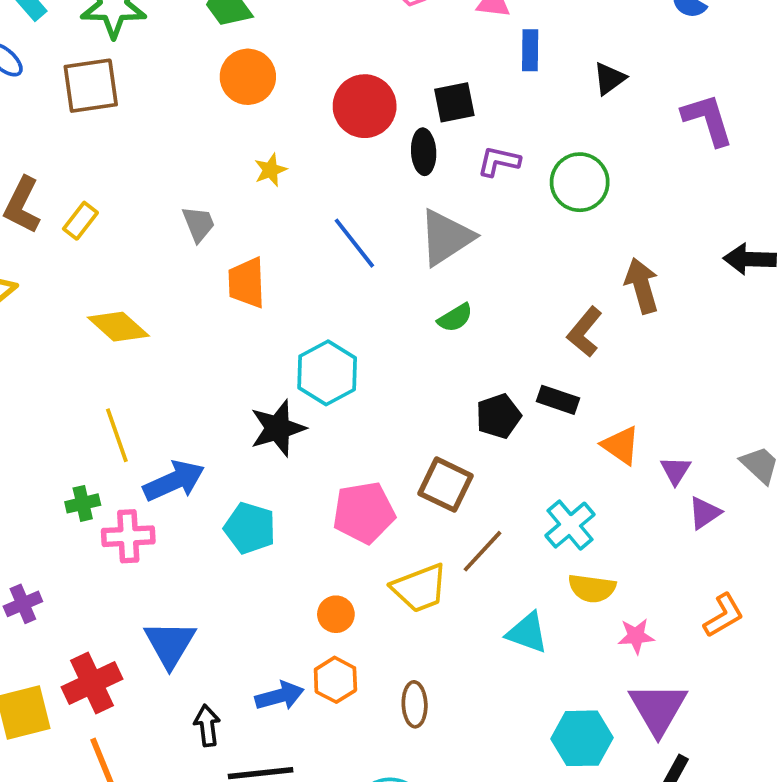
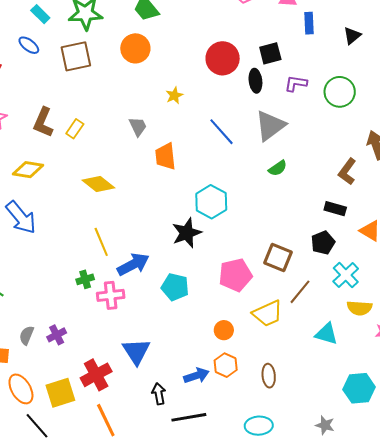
orange circle: (248, 77) -> (135, 48), moved
black pentagon: (498, 416) -> (323, 243), moved

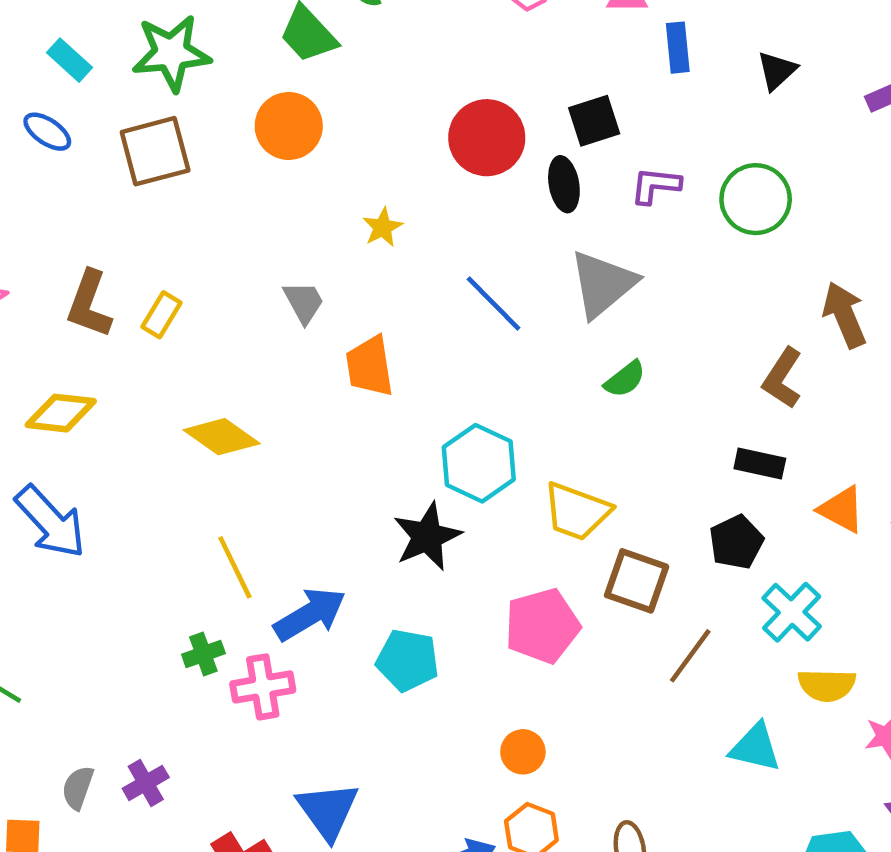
yellow trapezoid: (268, 314) -> (577, 511), moved, turned 48

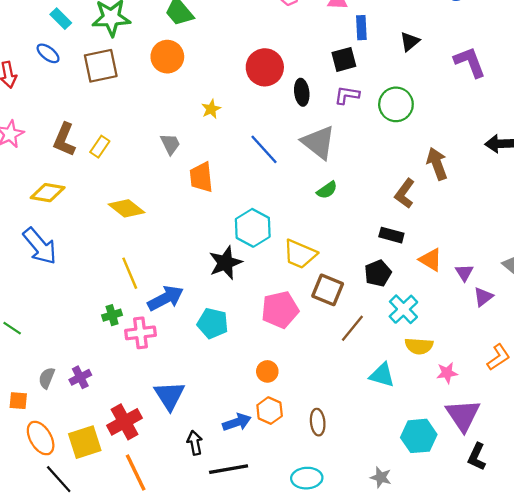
black square: (594, 121) -> (344, 59), moved
gray triangle: (603, 284) -> (318, 142), turned -45

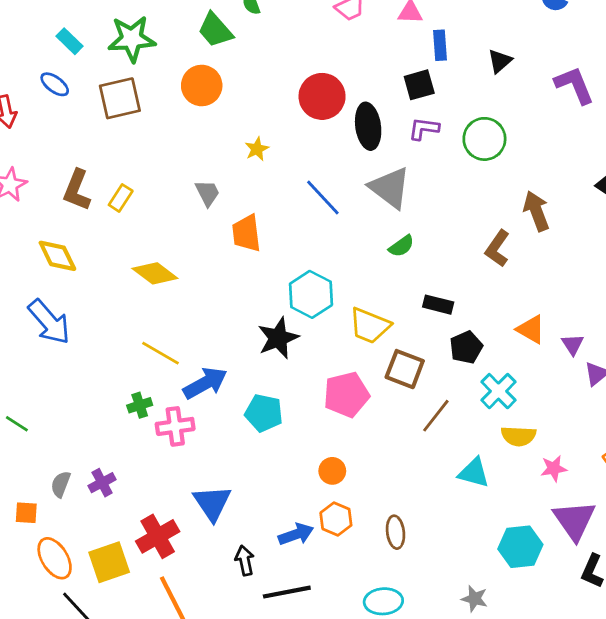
black ellipse: (302, 92) -> (368, 126), size x1.4
yellow diamond: (48, 193) -> (57, 256), turned 56
black rectangle: (391, 235) -> (438, 305), moved
yellow line: (130, 273) -> (161, 353), turned -36

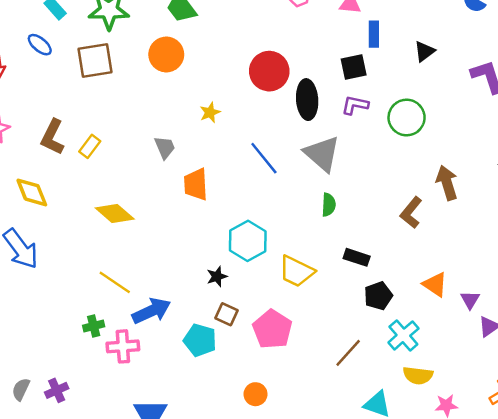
green semicircle: (401, 246) -> (329, 205), turned -55
black star: (278, 338) -> (217, 276), size x0.6
brown square: (405, 369) -> (227, 314), moved, size x0.7
pink pentagon: (346, 395) -> (272, 329), turned -30

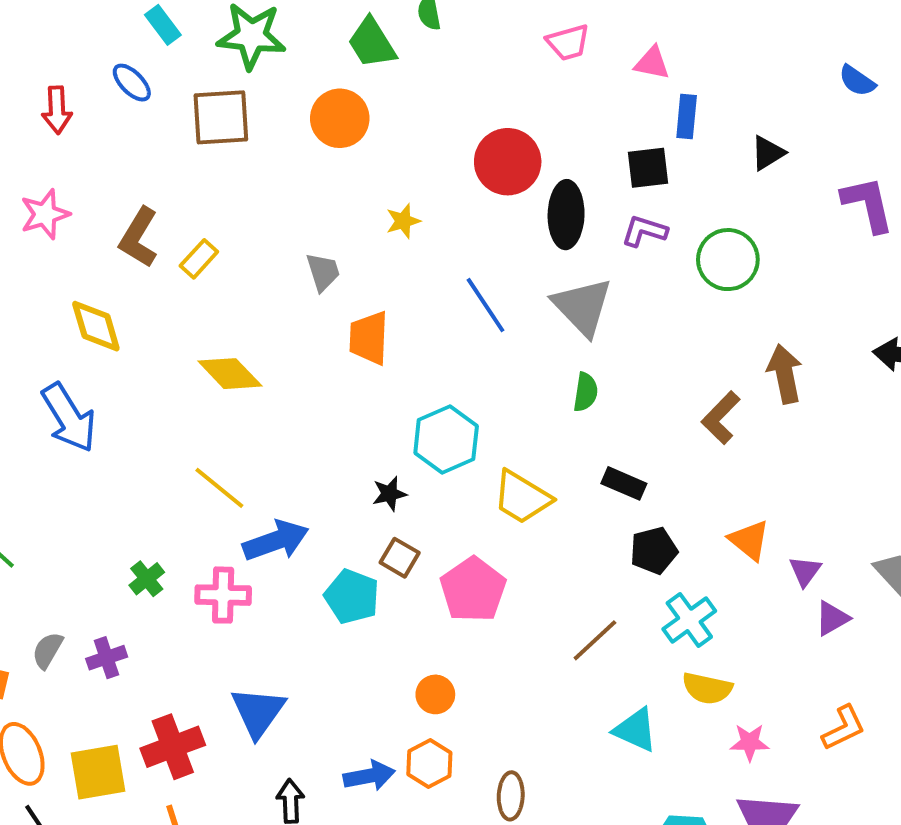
green cross: (94, 326) -> (147, 579), moved, turned -30

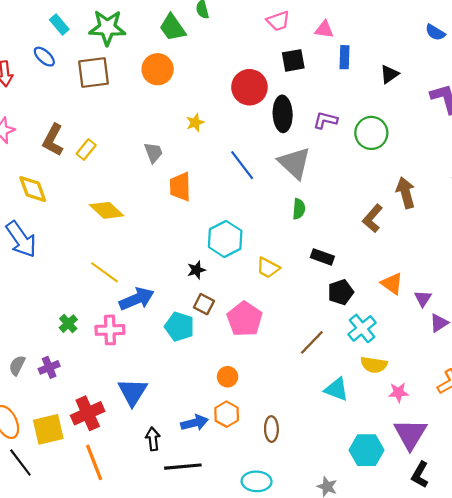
black square: (648, 168) -> (293, 60), moved
yellow trapezoid: (522, 497) -> (268, 268), size x0.7

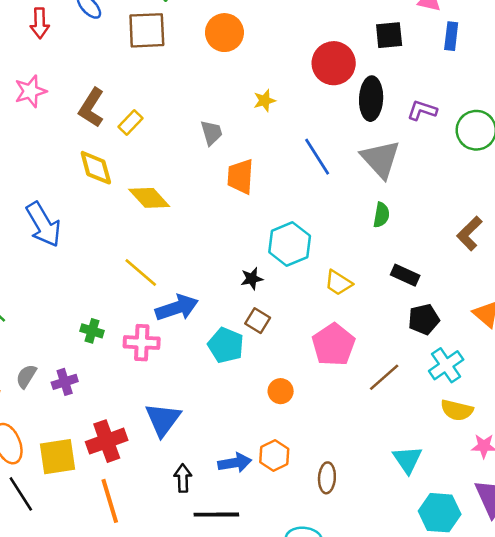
yellow diamond: (33, 189) -> (96, 168), moved
pink pentagon: (245, 319) -> (334, 345), moved
green cross: (68, 324) -> (92, 331), turned -36
orange circle: (228, 377) -> (281, 391), moved
cyan triangle: (337, 389) -> (408, 460), moved, turned 30

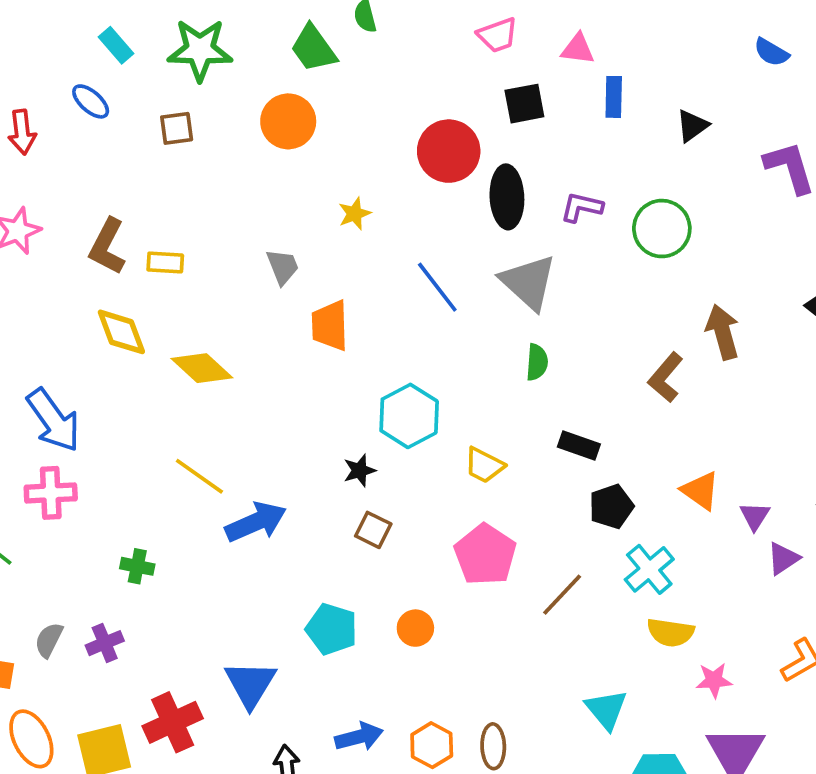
brown square: (147, 30) -> (177, 128), size x0.6
yellow rectangle: (130, 122) -> (165, 263), turned 55
pink cross: (142, 343) -> (51, 493), moved
cyan pentagon: (226, 345) -> (332, 629), moved
orange hexagon: (274, 456) -> (432, 745), moved

